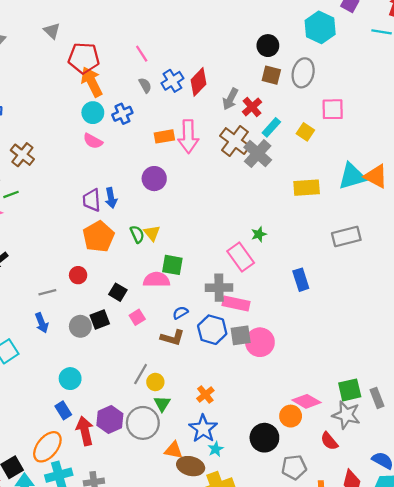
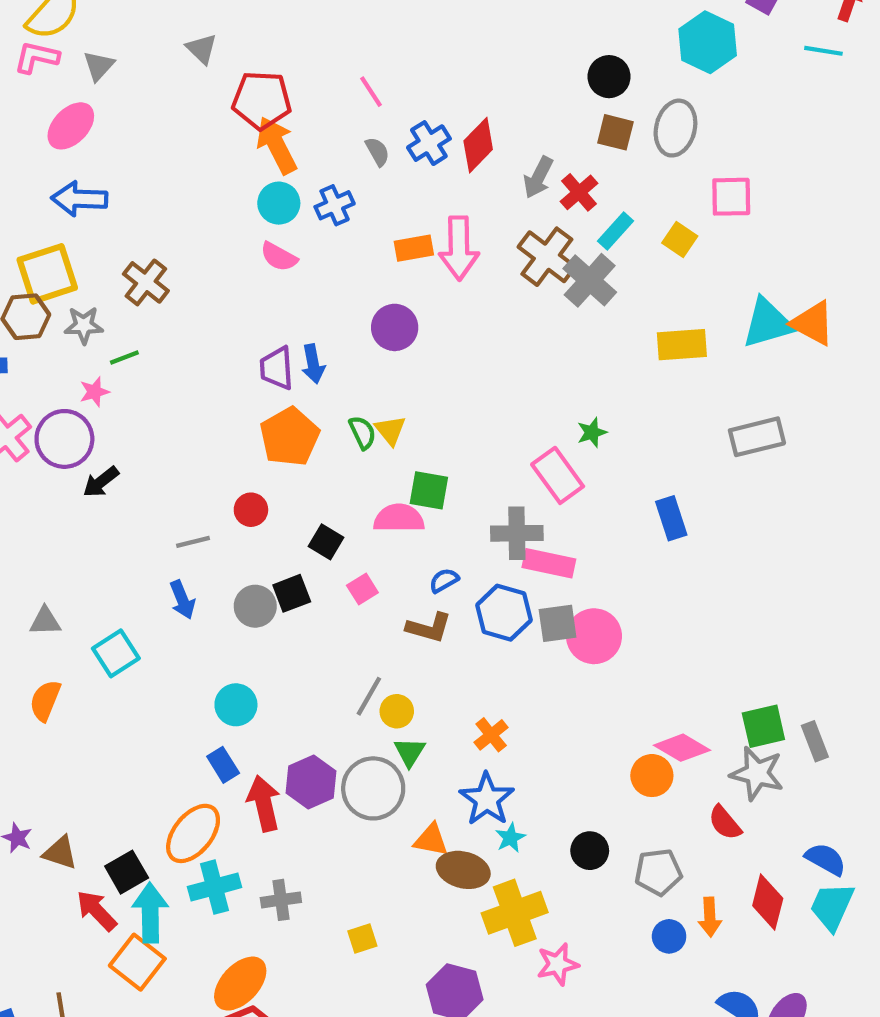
black circle: (264, 438) -> (590, 851), moved, size x0.7

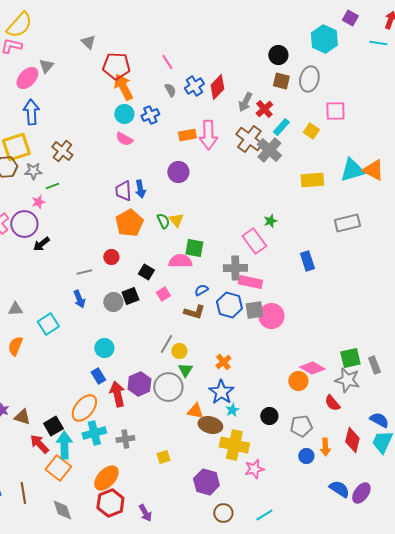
gray triangle: (99, 66) -> (46, 66), moved
blue arrow: (79, 199) -> (31, 112), turned 85
yellow cross: (515, 913) -> (234, 445), turned 32

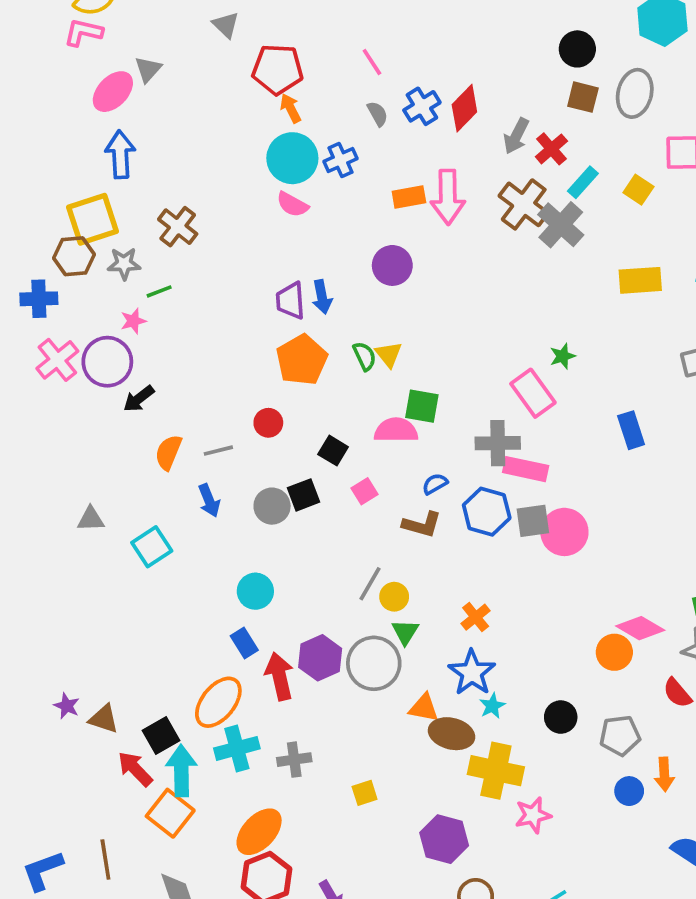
orange arrow: (123, 87) -> (291, 108), size x0.6
cyan circle: (124, 114) -> (292, 158), size x1.4
orange semicircle: (15, 346) -> (168, 452), moved

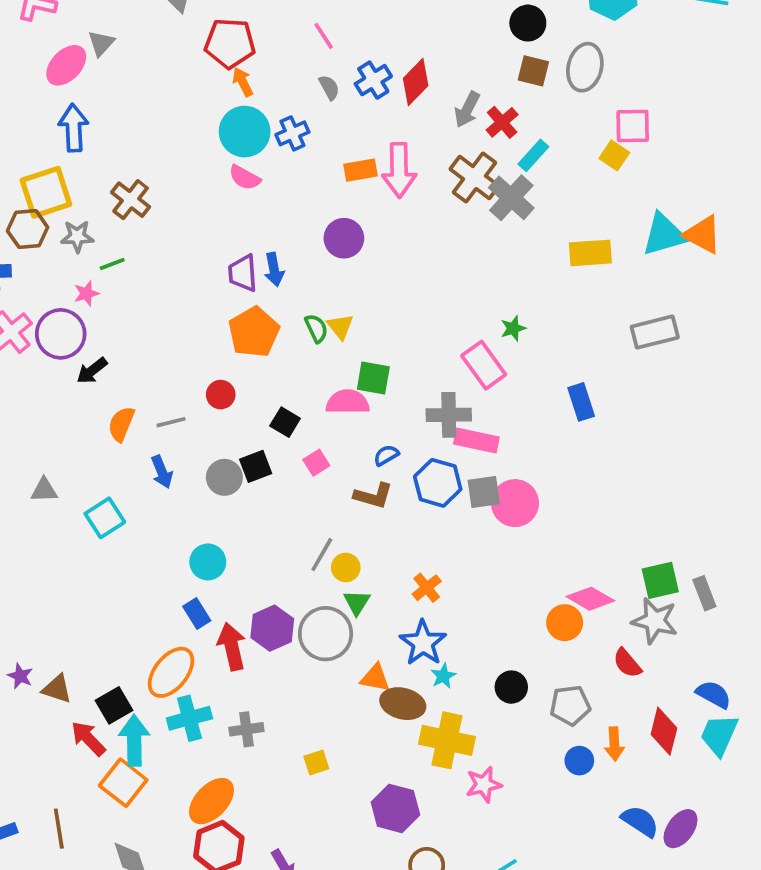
yellow square: (638, 190) -> (614, 155), moved

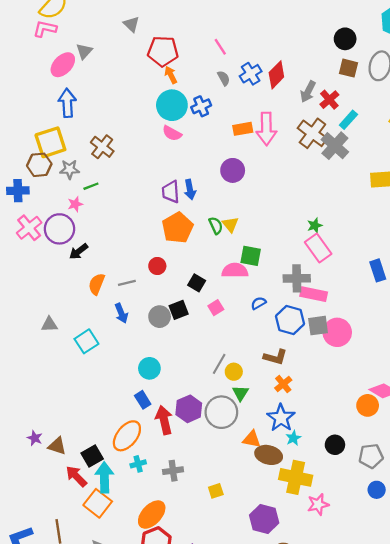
green star: (513, 328) -> (315, 226), moved
brown L-shape: (373, 496) -> (275, 357), moved
cyan cross: (189, 718) -> (138, 464), size x0.6

